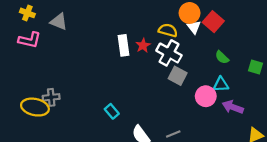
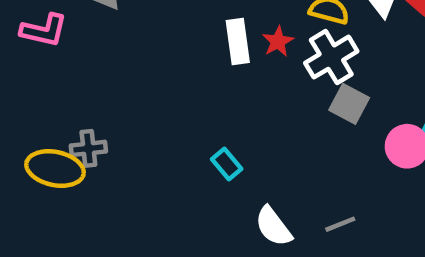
white cross: (169, 53) -> (331, 57), turned 30
cyan rectangle: (112, 111) -> (227, 164), moved

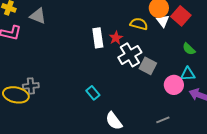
white cross: (331, 57) -> (130, 55), moved
gray line: (340, 224) -> (163, 120), moved

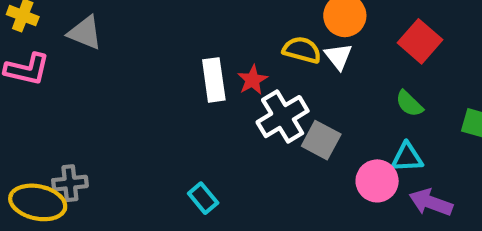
red square: (181, 16) -> (420, 41), moved
white triangle: (163, 21) -> (338, 56), moved

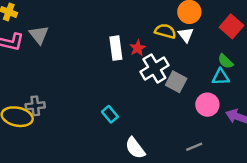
gray triangle: (85, 33) -> (39, 35), moved, turned 30
cyan triangle: (407, 157) -> (221, 77), moved

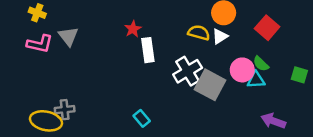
white triangle: (186, 35) -> (220, 36), turned 35
red star: (138, 48) -> (133, 29), moved
gray square: (176, 82) -> (210, 85), size x1.4
pink circle: (207, 105) -> (242, 70), moved

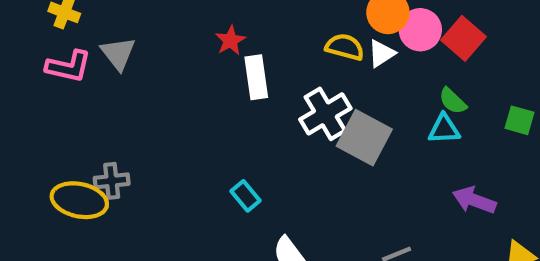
pink circle: (242, 70) -> (420, 30), moved

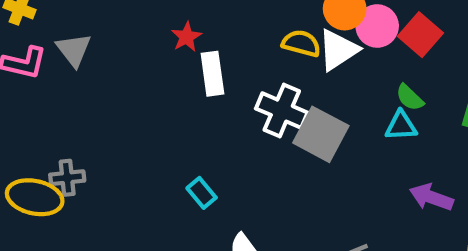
white triangle: (381, 53) -> (338, 50), size x1.5
white cross: (325, 114) -> (282, 111), turned -36

